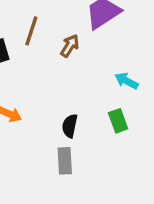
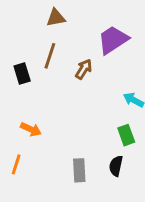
black semicircle: (70, 126) -> (116, 166), moved

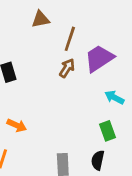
purple trapezoid: (113, 40) -> (99, 58), moved
brown line: (50, 56) -> (70, 39), moved

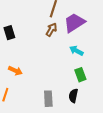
cyan arrow: (114, 97) -> (76, 51), moved

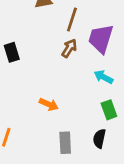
purple trapezoid: (74, 23) -> (101, 39), turned -40
orange arrow: (15, 71) -> (49, 104), moved

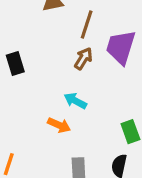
cyan arrow: (103, 77) -> (75, 101), moved

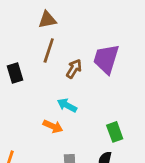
brown line: (87, 24) -> (49, 51), moved

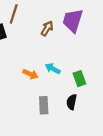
brown line: (49, 51) -> (14, 14), moved
cyan arrow: (67, 105) -> (53, 69), moved

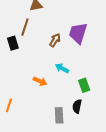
cyan arrow: (53, 69) -> (62, 68), moved
gray rectangle: (44, 105) -> (59, 115), moved

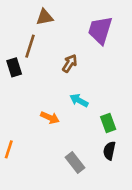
purple trapezoid: (78, 33) -> (100, 30), moved
black semicircle: (77, 106) -> (109, 151), moved
gray rectangle: (59, 115) -> (75, 163), turned -35

